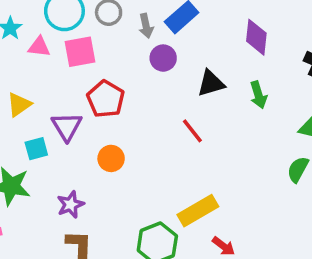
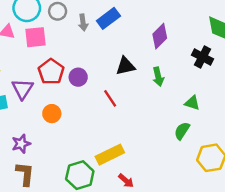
purple diamond: (256, 37) -> (160, 36), turned 35
purple circle: (163, 58) -> (78, 77), moved

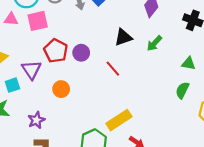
green arrow: (158, 77) -> (154, 43), turned 63

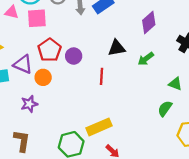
red line: (113, 69) -> (102, 76), turned 35
purple triangle: (31, 70) -> (23, 64), turned -42
orange circle: (61, 89) -> (43, 77), moved
purple star: (36, 120) -> (29, 104), moved

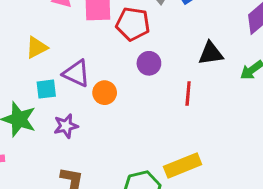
red pentagon: (49, 50) -> (133, 24), moved, turned -30
purple star: (29, 104) -> (66, 126), moved

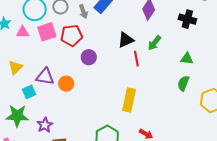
red line: (188, 94) -> (136, 59), moved
purple star: (66, 126) -> (45, 125), moved
yellow rectangle: (183, 166) -> (129, 100), moved, turned -40

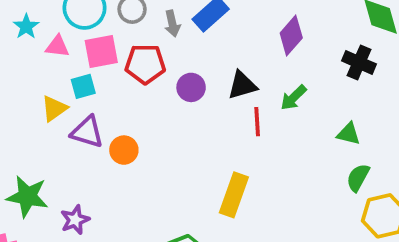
purple circle: (89, 57) -> (191, 87), moved
yellow triangle: (15, 67) -> (54, 108), moved
green semicircle: (183, 83) -> (358, 178), moved
cyan square: (29, 92) -> (83, 86), moved

